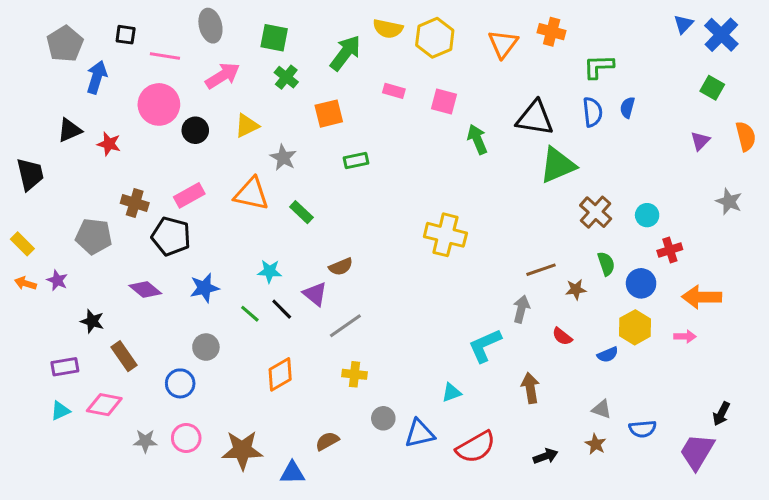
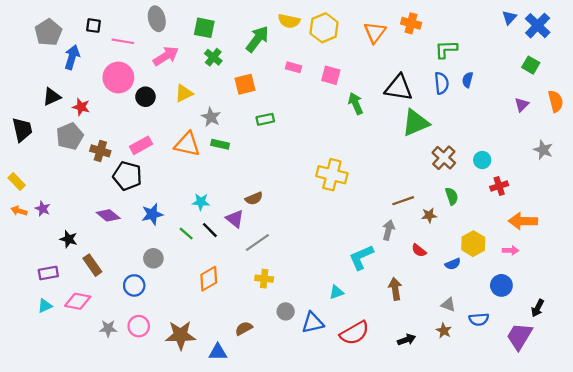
green rectangle: (301, 212) -> (220, 144), moved, turned -30
gray pentagon: (94, 236) -> (70, 136), moved, turned -30
blue circle: (641, 283) -> (501, 285), moved

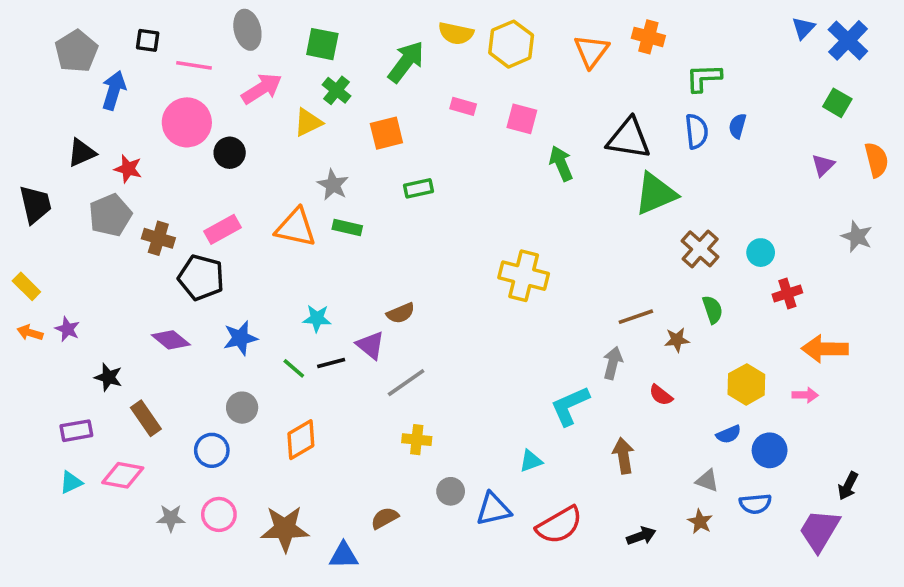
yellow triangle: (184, 93) -> (308, 122), moved
black line: (210, 230) -> (331, 363), turned -60
blue semicircle: (453, 264) -> (729, 434), moved
orange diamond: (209, 279) -> (301, 440), moved
blue circle: (501, 285) -> (770, 450), moved

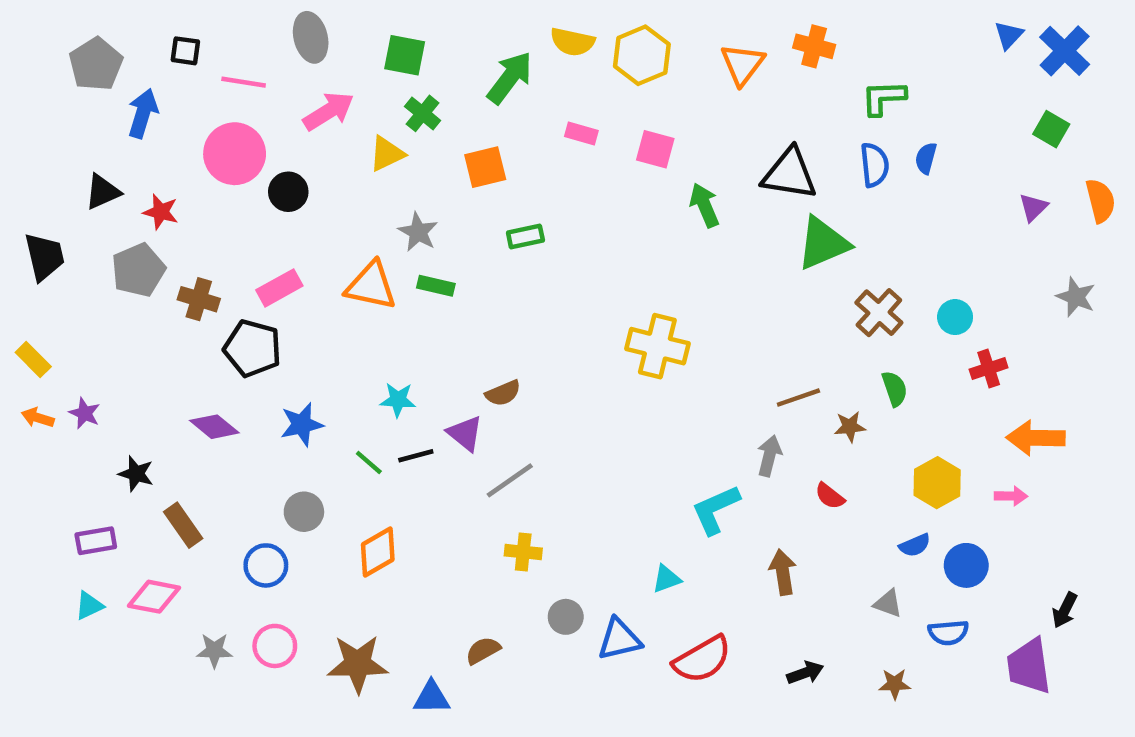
brown star: (700, 522) -> (895, 684), moved, turned -30
purple trapezoid: (819, 531) -> (1029, 666), turned -39

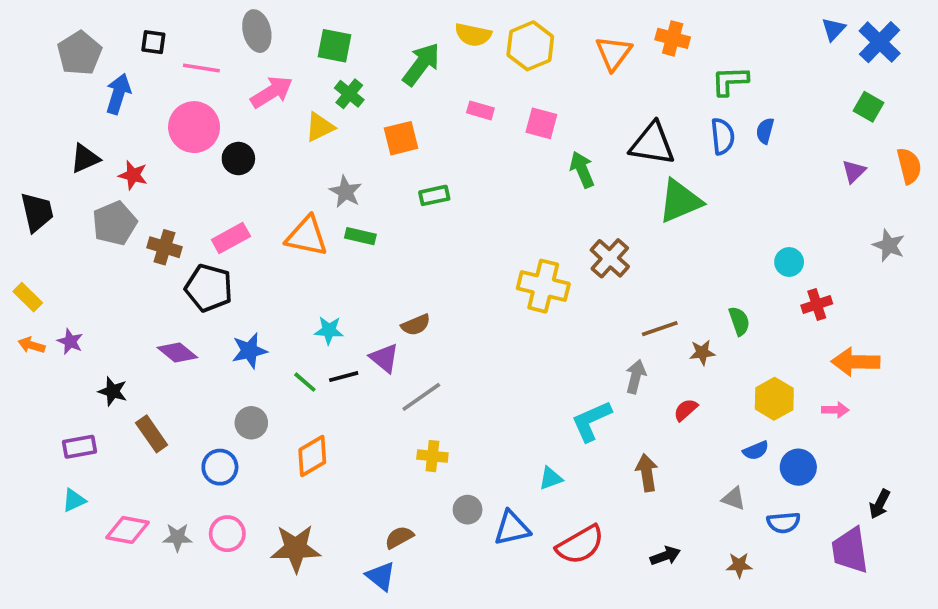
brown cross: (879, 313) -> (610, 258), moved
red semicircle: (830, 496) -> (686, 410), turned 100
pink diamond: (154, 597) -> (128, 530), moved
blue triangle: (431, 697) -> (381, 576), moved, turned 40

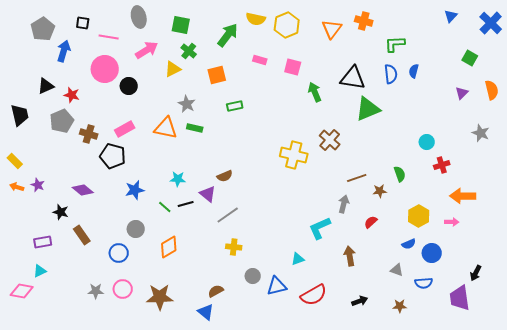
blue cross: (880, 42) -> (491, 23), moved
purple diamond: (177, 353) -> (83, 190), moved
pink diamond: (128, 530) -> (22, 291), moved

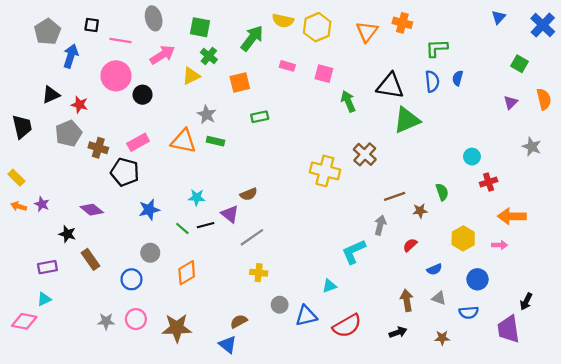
blue semicircle: (409, 244) -> (434, 269), moved
brown arrow: (350, 256) -> (407, 300), moved

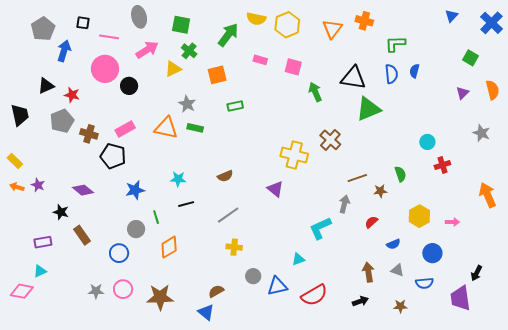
purple triangle: (230, 214) -> (275, 189), moved
orange arrow: (512, 216) -> (488, 195), moved, turned 65
green line: (182, 228) -> (156, 217), moved, turned 32

